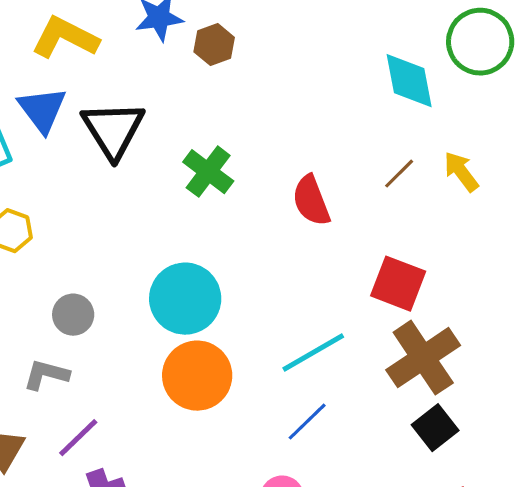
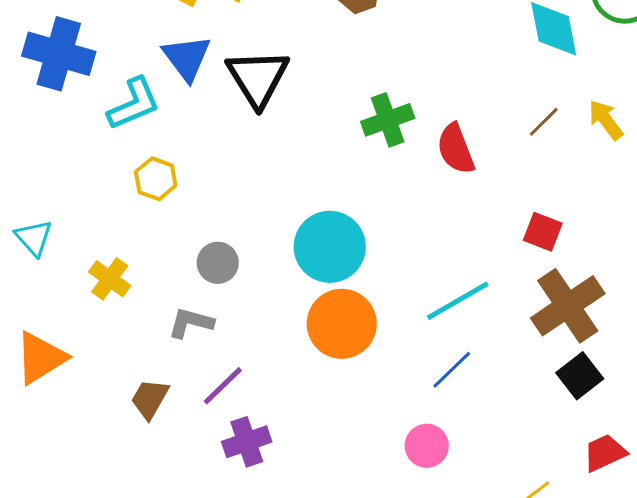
green cross: (208, 172) -> (388, 120), moved, turned 33
red square: (398, 284) -> (543, 232), size x0.7

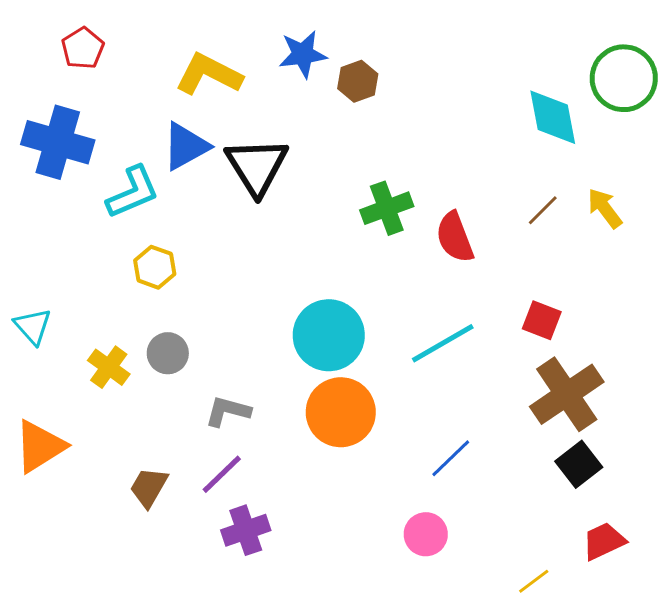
blue triangle: (187, 58) -> (186, 146), turned 38
gray circle: (218, 263) -> (168, 353), moved
cyan line: (458, 301) -> (443, 343), moved
gray L-shape: (191, 323) -> (228, 411), moved

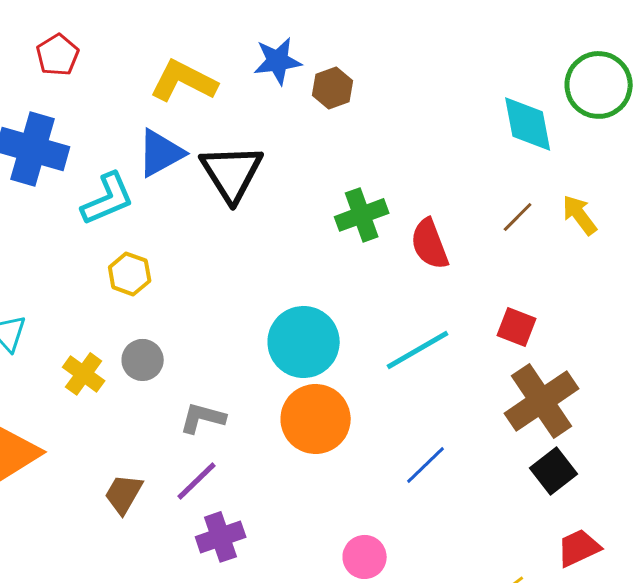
pink circle: (426, 534) -> (365, 557), moved

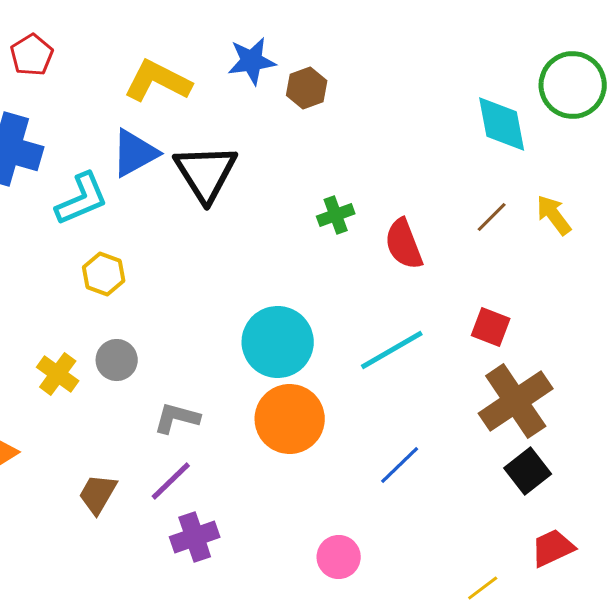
green cross: (362, 215) -> (336, 215), size x0.7

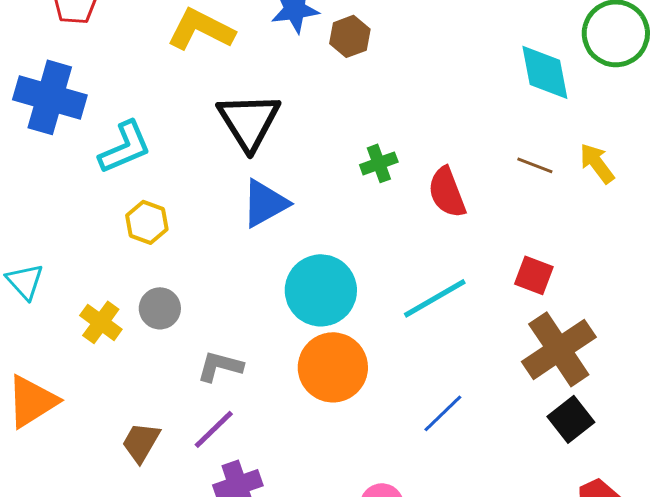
blue triangle: (135, 153) -> (265, 203), moved
brown line: (492, 217) -> (535, 165), turned 66

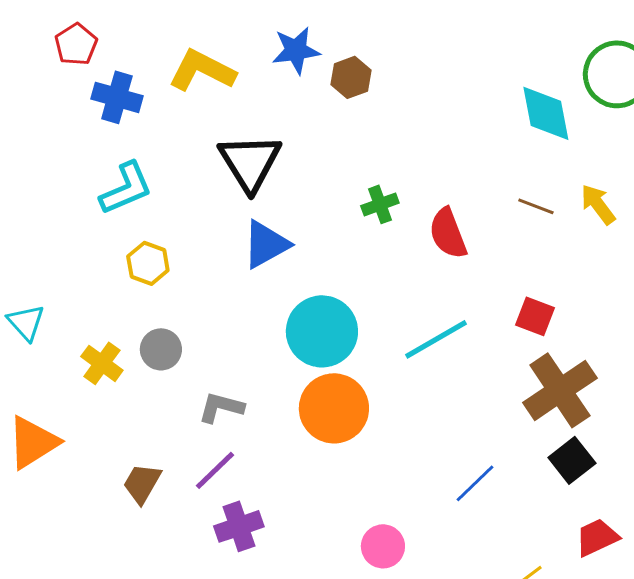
blue cross: (50, 97) -> (117, 97), moved, size x0.7
blue line: (443, 413) -> (475, 483), moved

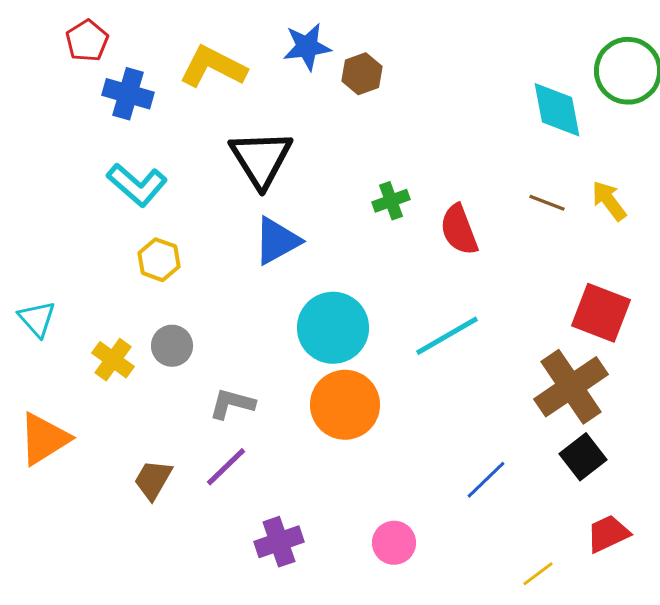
cyan L-shape: (126, 188) -> (137, 185), turned 64
red square: (535, 316) -> (601, 313), moved, size x1.5
purple cross: (239, 526) -> (279, 542), moved

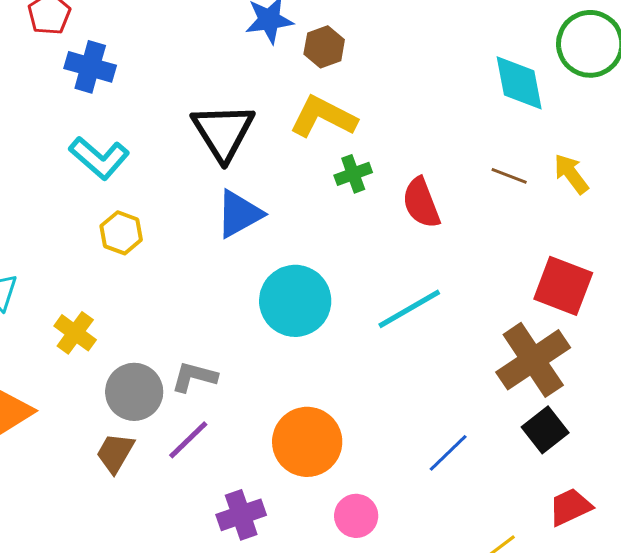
yellow L-shape: (213, 67) -> (323, 117), moved
gray circle: (172, 346) -> (134, 392), moved, size x1.4
orange circle: (345, 405) -> (307, 442), moved

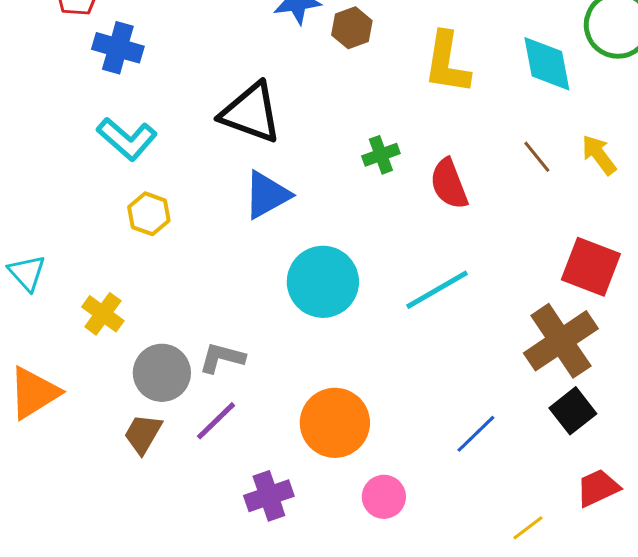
yellow L-shape: (323, 117) -> (447, 63), moved, turned -108
black triangle: (223, 132) -> (251, 113), turned -38
brown line: (509, 176) -> (537, 157), turned 30

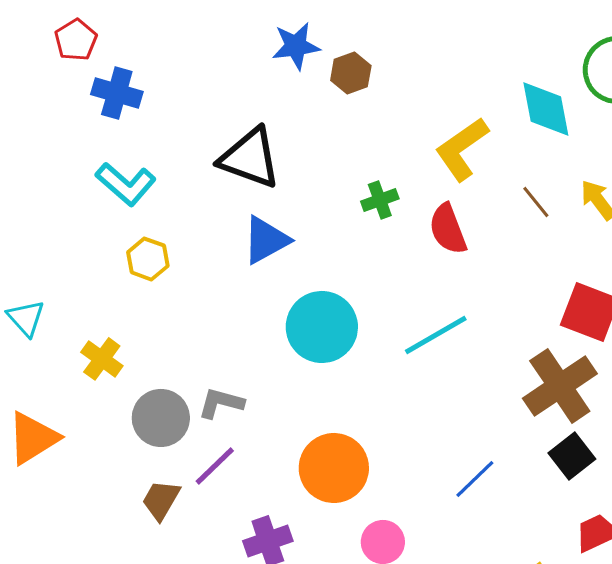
yellow L-shape: (447, 63) -> (462, 149), moved, turned 46
brown trapezoid: (143, 434) -> (161, 500), moved

